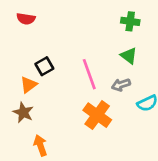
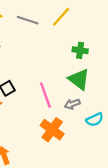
green triangle: (129, 56) -> (79, 79), size x1.5

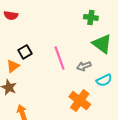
green triangle: (79, 79) -> (102, 44), moved
orange cross: (52, 130) -> (80, 101), moved

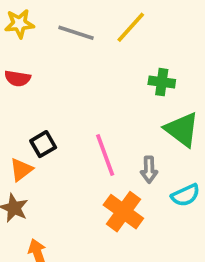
gray arrow: (84, 66) -> (149, 170), turned -72
orange cross: (80, 101) -> (123, 212), moved

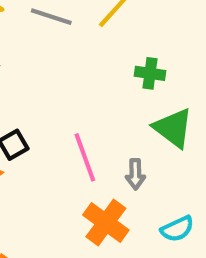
cyan semicircle: (185, 195) -> (177, 229), moved

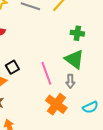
green triangle: (173, 128) -> (74, 59), moved

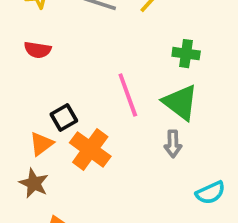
pink line: (46, 73) -> (128, 95), moved
orange cross: (56, 104) -> (90, 149), moved

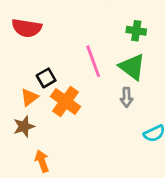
red semicircle: (38, 50) -> (27, 28), size x1.5
brown star: (34, 183) -> (24, 126), turned 30

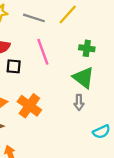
pink line: (93, 61) -> (43, 52), moved
black square: (46, 78) -> (14, 66), moved, turned 35

